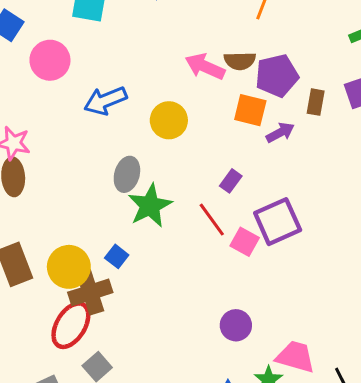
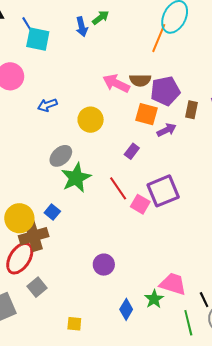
blue arrow: (105, 101) -> (47, 105), size x0.7
gray ellipse: (127, 174) -> (61, 156), turned 30
purple rectangle: (231, 181) -> (132, 151), moved
purple circle: (236, 325) -> (104, 265), moved

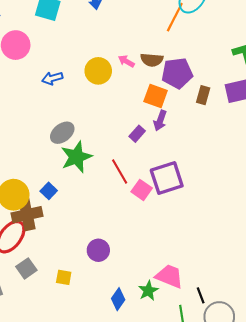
pink arrow: (116, 83) -> (126, 61), size x0.6
yellow circle: (91, 120) -> (98, 71), moved
purple arrow: (167, 130) -> (160, 121), moved, turned 132
yellow square: (74, 324) -> (64, 277), moved

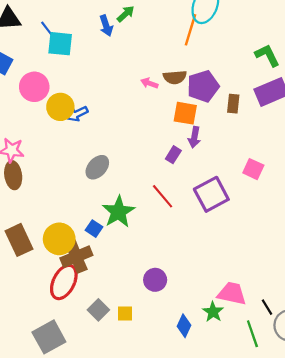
yellow circle: (98, 71) -> (60, 107), moved
green star: (76, 157) -> (118, 212), moved
pink square: (142, 190) -> (253, 169), moved
gray square: (26, 268) -> (98, 310), moved

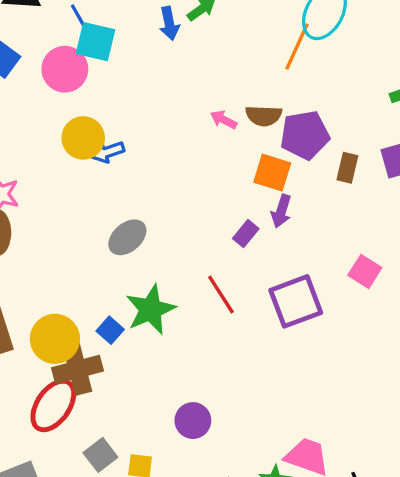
pink circle: (34, 87) -> (65, 69), moved

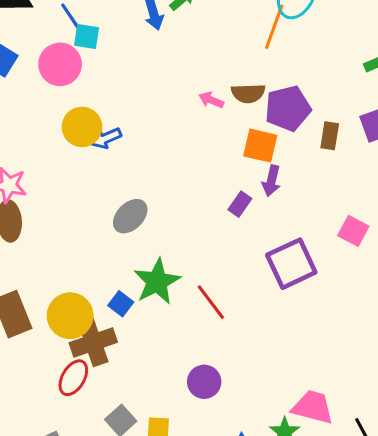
cyan square: (96, 42) -> (87, 37), size x0.7
red line: (221, 295) -> (211, 302), moved
red ellipse: (53, 405) -> (73, 378), size x0.7

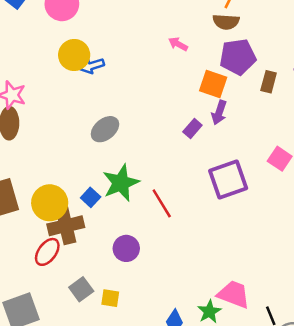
brown semicircle: (248, 93) -> (226, 22), moved
purple circle: (204, 382) -> (126, 248), moved

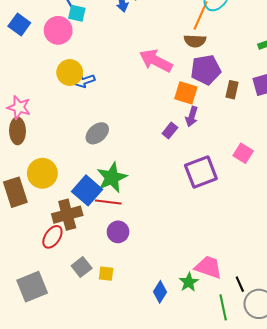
pink arrow: (178, 44) -> (156, 61), size x2.0
blue square: (91, 197) -> (87, 190), size x1.8
yellow circle: (50, 203) -> (42, 173), moved
red line: (162, 203) -> (108, 202), moved, turned -50

